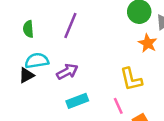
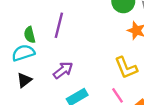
green semicircle: (28, 29) -> (30, 35), moved
cyan semicircle: (37, 61) -> (23, 53), moved

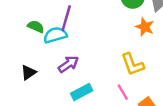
green semicircle: (30, 35) -> (36, 27), turned 126
cyan semicircle: (23, 53) -> (55, 35), moved

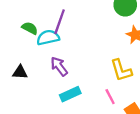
purple arrow: (68, 64) -> (59, 66), turned -96
black triangle: (28, 72) -> (20, 72), turned 35

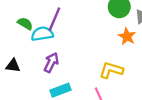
purple arrow: (59, 66) -> (51, 63), turned 60
yellow L-shape: (121, 70) -> (111, 70), turned 120

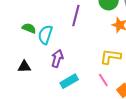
purple line: (54, 19) -> (76, 16), moved
cyan semicircle: (42, 34) -> (45, 35), turned -54

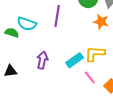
cyan semicircle: (45, 35) -> (27, 24), moved, turned -84
cyan rectangle: (69, 81) -> (75, 60), moved

